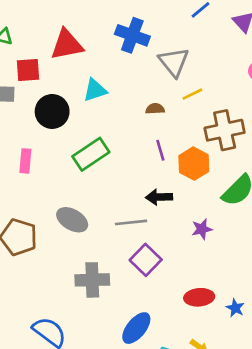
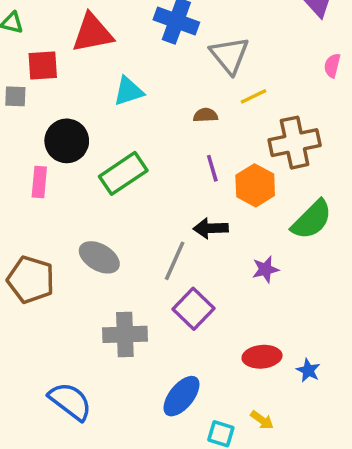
black circle: (52, 111) -> (67, 141), moved
gray line: (131, 222) -> (175, 261), turned -60

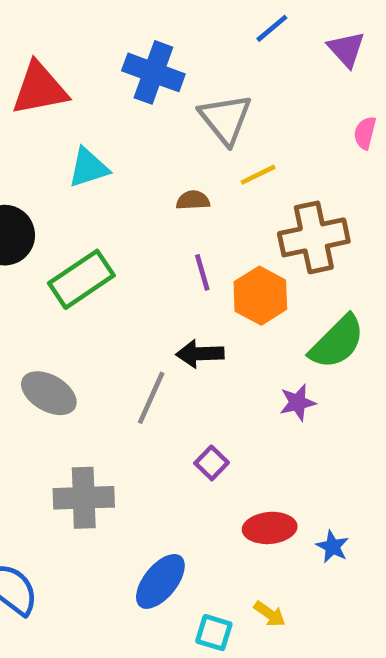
purple star: (265, 269) -> (298, 402), moved
purple square: (193, 309) -> (212, 463), moved, size x0.6

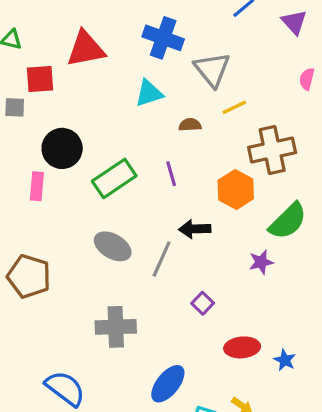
cyan triangle: (88, 168) -> (149, 93), moved
purple line: (202, 272) -> (171, 174), moved
gray ellipse: (49, 393) -> (113, 246), moved

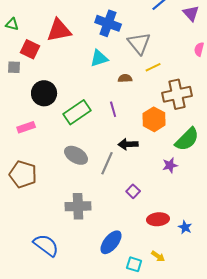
red square: (40, 79) -> (30, 49), turned 30
pink rectangle: (37, 186) -> (26, 127), moved, turned 66

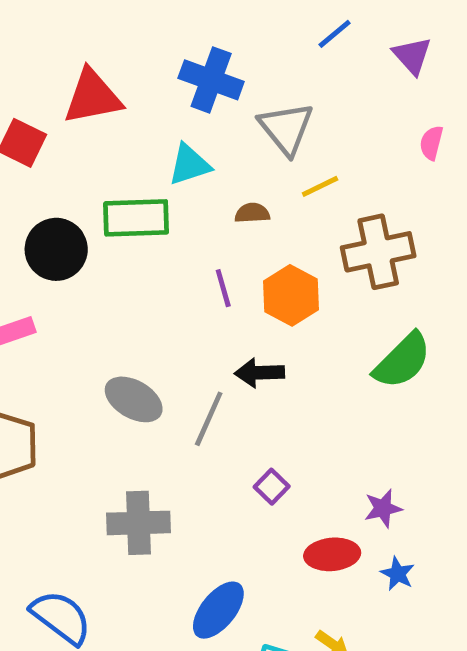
green rectangle: (77, 112) -> (136, 218), moved, turned 32
orange hexagon: (154, 119) -> (291, 295), moved
purple star: (170, 165) -> (383, 508), moved

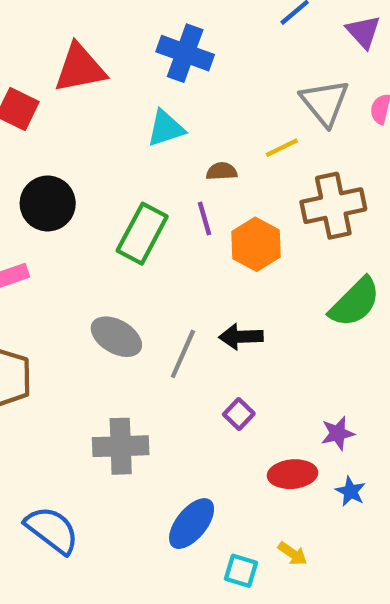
gray triangle: (286, 128) -> (325, 103), moved
green rectangle: (136, 218) -> (142, 234), moved, turned -60
purple line: (223, 288) -> (204, 219), moved
black arrow: (260, 373) -> (241, 337), moved

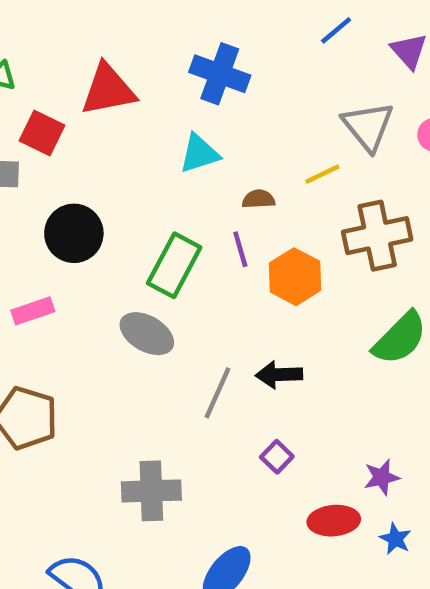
gray ellipse: (116, 337) -> (147, 334), moved

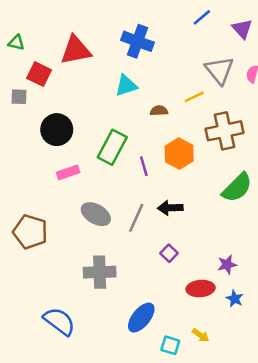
purple line: (240, 249) -> (144, 166), moved
pink rectangle: (33, 311) -> (68, 172), moved
gray ellipse: (147, 334) -> (96, 214), moved

